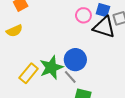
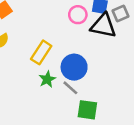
green star: (51, 67) -> (47, 79), size x0.6
yellow rectangle: (29, 73) -> (41, 52), moved

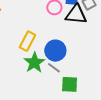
green star: (47, 79) -> (34, 63), size x1.5

